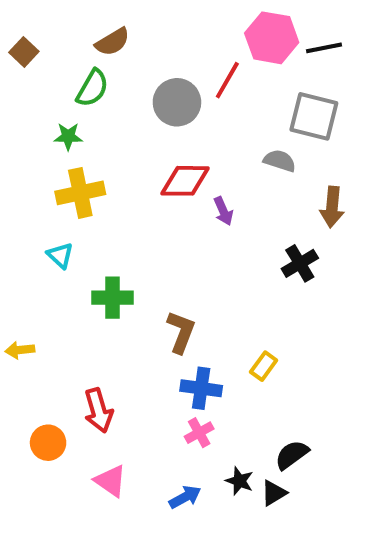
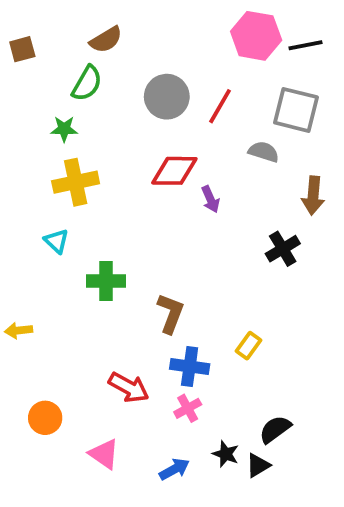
brown square: (24, 52) -> (22, 49), turned 32
red line: (227, 80) -> (220, 106), moved
red arrow: (98, 410) -> (129, 387), moved, turned -45

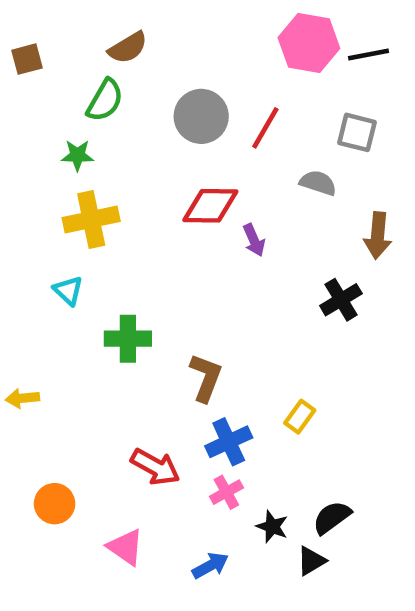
gray square: (296, 110) -> (357, 132), size x0.7
blue cross: (190, 367) -> (229, 442), turned -33
black star: (226, 454) -> (272, 527), moved

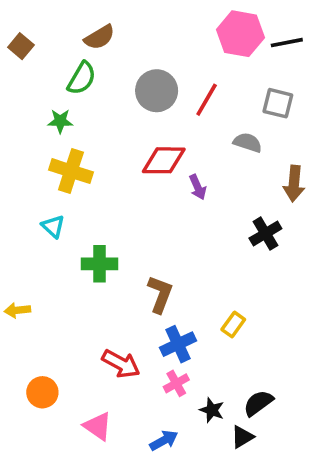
brown square: (27, 59) -> (21, 46), turned -35
yellow cross: (91, 219) -> (71, 171), turned 30

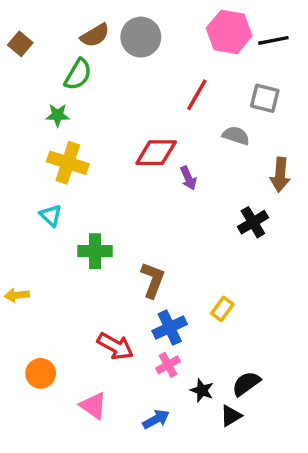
gray circle: (157, 91) -> (141, 37), moved

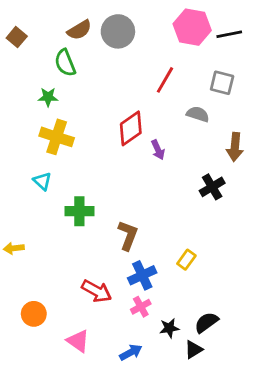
green semicircle: (78, 74) -> (65, 63), turned 128
red diamond: (156, 153) -> (131, 128), turned -36
black star: (202, 390) -> (169, 328), turned -30

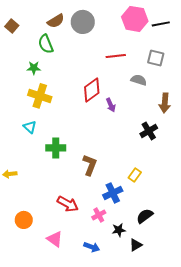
red line: (165, 80) -> (116, 56), turned 54
yellow rectangle: (186, 260) -> (135, 175), moved
blue cross: (142, 275) -> (113, 193), moved
black semicircle: (206, 322) -> (145, 216), moved
blue arrow: (131, 352) -> (92, 247), turned 49

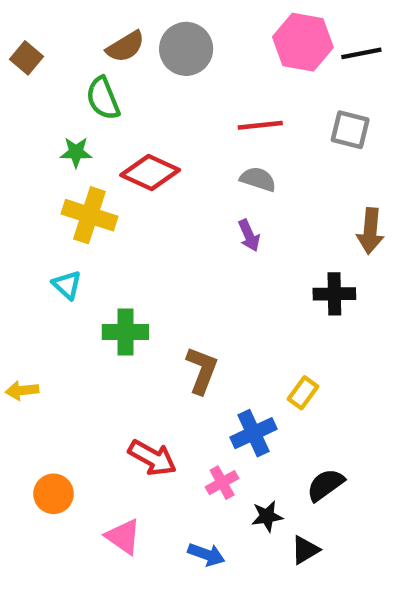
gray semicircle: (139, 80) -> (258, 179), moved
red diamond: (92, 90) -> (150, 172), moved, turned 60
black cross: (149, 131) -> (334, 294), turned 30

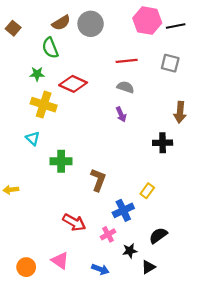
orange circle: (54, 494) -> (26, 267), moved

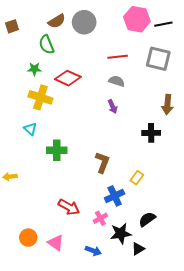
brown square: (13, 28) -> (12, 26), turned 32
gray square: (170, 63) -> (158, 59), size x1.4
brown L-shape: (98, 180) -> (102, 162), moved
black star: (130, 251) -> (121, 233), size x1.5
orange circle: (26, 267) -> (28, 238), moved

